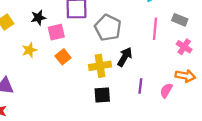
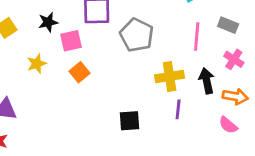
black arrow: (125, 57) -> (207, 81), moved, turned -42
yellow cross: (100, 66) -> (170, 76), moved
pink semicircle: (166, 90) -> (228, 125), moved, turned -80

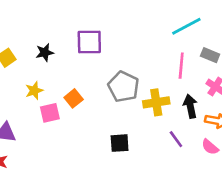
gray pentagon: (137, 35) -> (123, 87), moved
pink square: (71, 41) -> (50, 113), moved
purple line: (178, 109) -> (176, 139), moved, turned -42

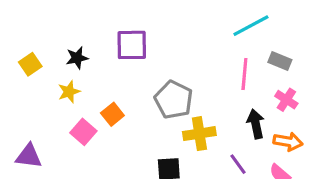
yellow star: (34, 91) -> (69, 92), moved
yellow cross: (156, 102) -> (199, 134), moved
pink square: (50, 113) -> (83, 132), turned -36

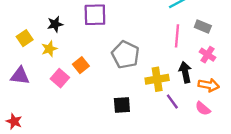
yellow square: (30, 64) -> (25, 38), moved
yellow cross: (199, 134) -> (157, 79), moved
purple triangle: (29, 156) -> (20, 76), moved

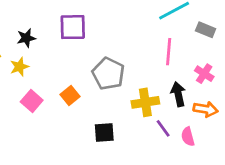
gray rectangle: (203, 26) -> (206, 30), moved
orange square: (81, 65) -> (70, 96), moved
pink semicircle: (203, 109) -> (188, 137), moved, turned 35

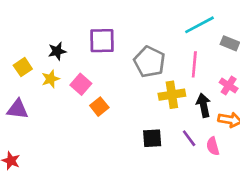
gray pentagon: (108, 74) -> (149, 62), moved
pink square: (32, 101) -> (81, 84), moved
yellow cross: (145, 102) -> (172, 95), moved
black square: (104, 132) -> (152, 138), moved

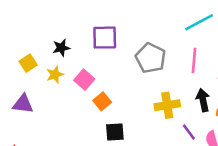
yellow cross: (172, 95) -> (167, 105), moved
black square: (152, 138) -> (115, 132), moved

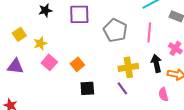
black star: (61, 48) -> (45, 10), moved
pink square: (84, 80) -> (49, 62), moved
purple line: (189, 132) -> (122, 88), moved

